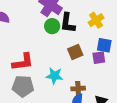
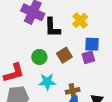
green circle: (52, 26) -> (39, 57), moved

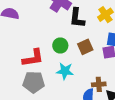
brown cross: (73, 91) -> (99, 84), moved

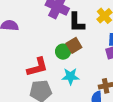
brown square: (85, 47) -> (74, 45), moved

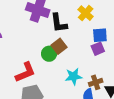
cyan star: (70, 76) -> (74, 76), moved

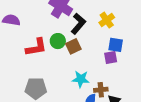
black L-shape: (59, 23) -> (78, 24), turned -145
green circle: (49, 54) -> (58, 41), moved
red L-shape: (25, 72) -> (36, 47), moved

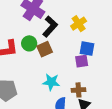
brown cross: (101, 90) -> (78, 90), moved

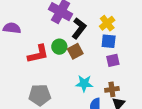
blue square: (87, 49) -> (109, 41), moved

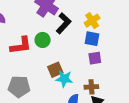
brown square: (75, 51) -> (55, 70), moved

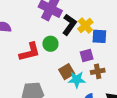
yellow cross: (92, 21) -> (85, 25), moved
purple square: (95, 58) -> (87, 55), moved
brown cross: (91, 87) -> (98, 71), moved

